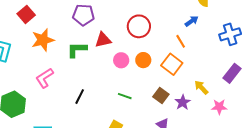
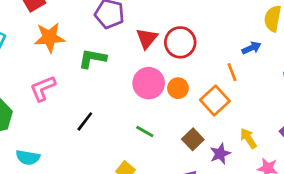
red triangle: (103, 40) -> (147, 38), moved, turned -48
pink circle: (121, 60) -> (149, 83), size x1.5

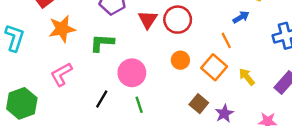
pink circle: (149, 83) -> (132, 73), moved
green line: (145, 132) -> (139, 105), moved, turned 49
yellow arrow: (248, 138) -> (247, 77), moved

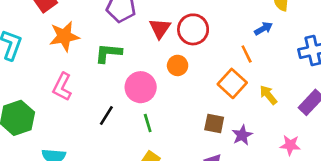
orange circle: (180, 60) -> (178, 65), moved
pink L-shape: (61, 74) -> (62, 87), turned -35
brown square: (199, 104) -> (214, 124), turned -30

